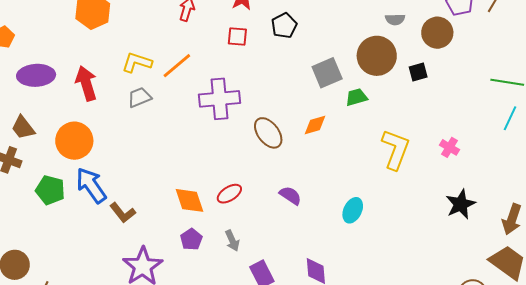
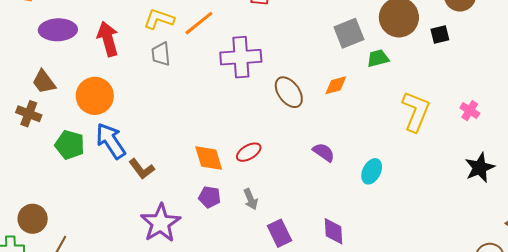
gray trapezoid: (139, 97) -> (161, 54), turned -75
purple semicircle: (290, 195) -> (324, 152), moved
purple pentagon: (191, 239) -> (210, 197), turned -30

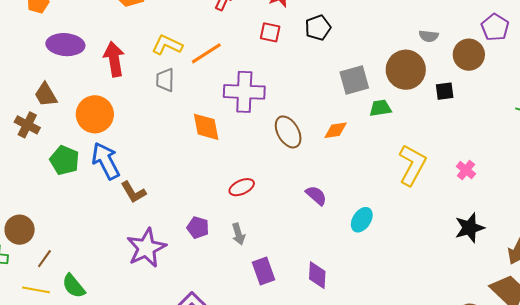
orange diamond: (209, 158) -> (206, 127), moved

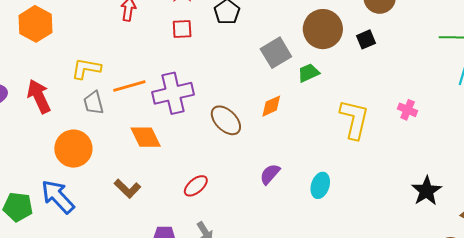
orange line: (206, 53) -> (129, 86), moved, turned 32
orange circle: (95, 114) -> (73, 149), moved
brown L-shape: (133, 192) -> (127, 189), moved
purple semicircle: (316, 195) -> (270, 174), turned -75
black star: (470, 228) -> (426, 191), moved

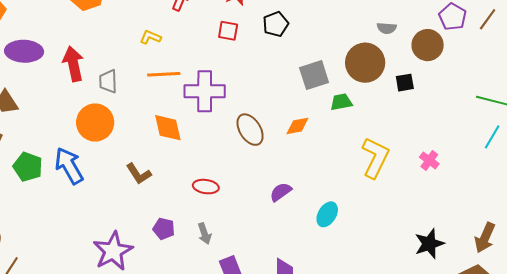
yellow L-shape: (86, 69) -> (150, 37), moved, size x0.7
gray trapezoid: (94, 103) -> (108, 81), moved
red ellipse: (196, 186) -> (206, 187), turned 35

